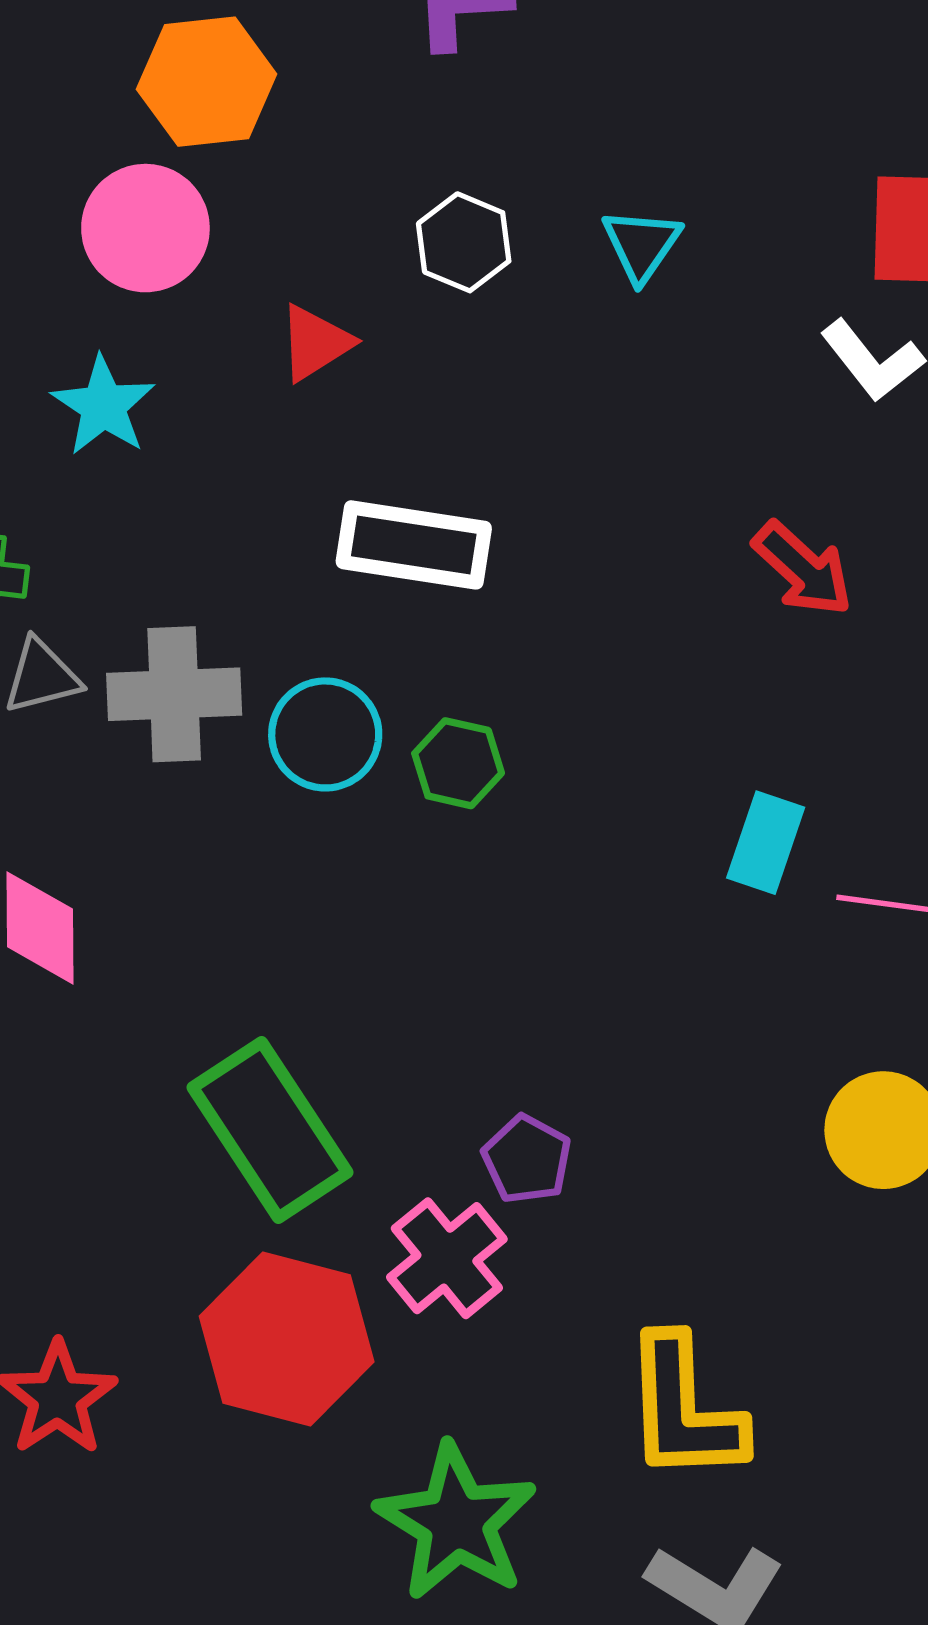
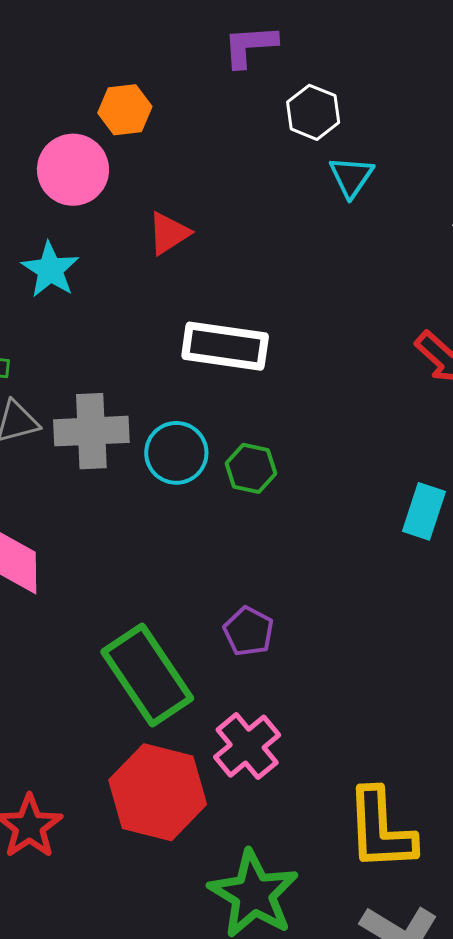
orange hexagon: (207, 82) -> (125, 110), moved, size x0.7
white hexagon: (464, 242) -> (313, 112), moved
purple pentagon: (527, 1159) -> (249, 631), moved

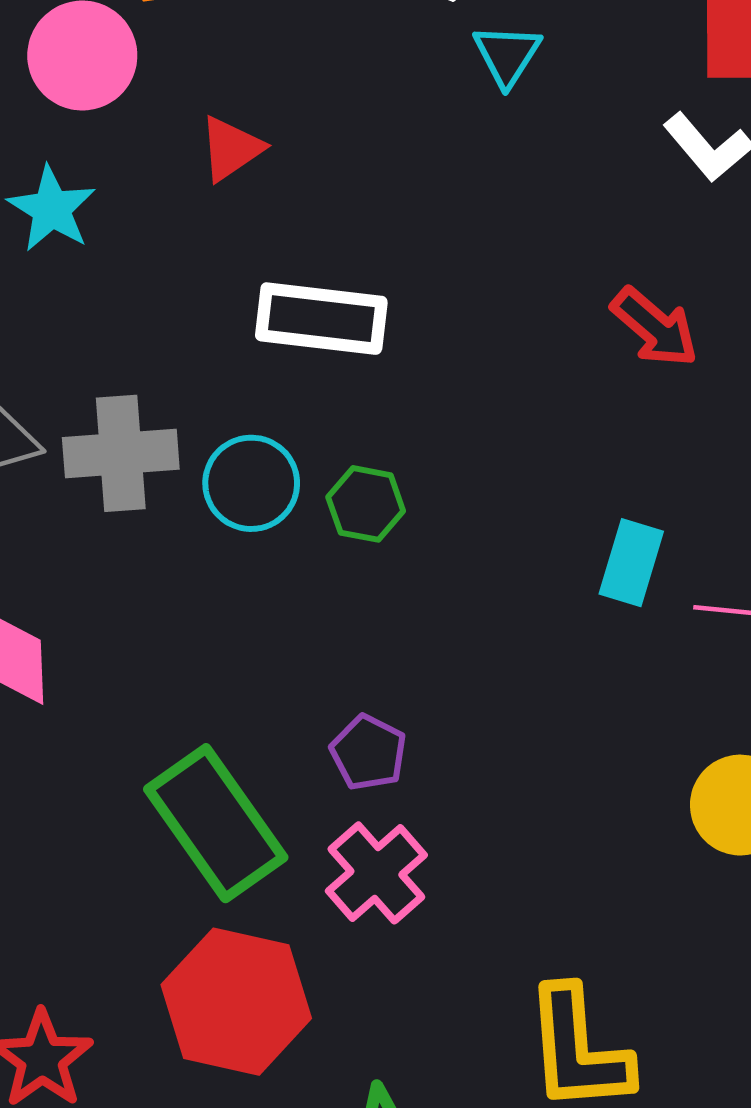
pink cross: (247, 746) -> (376, 873), moved

